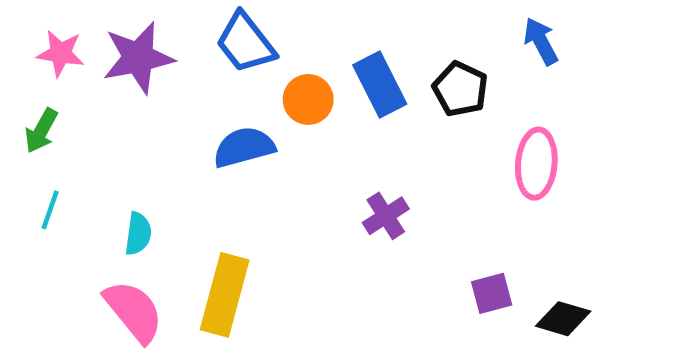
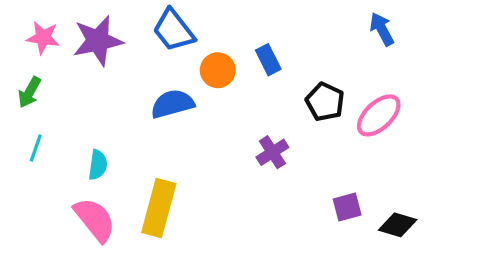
blue rectangle: (380, 85) -> (268, 60), size x0.7
black pentagon: (460, 89) -> (325, 102), moved
pink ellipse: (536, 164) -> (379, 115), turned 42

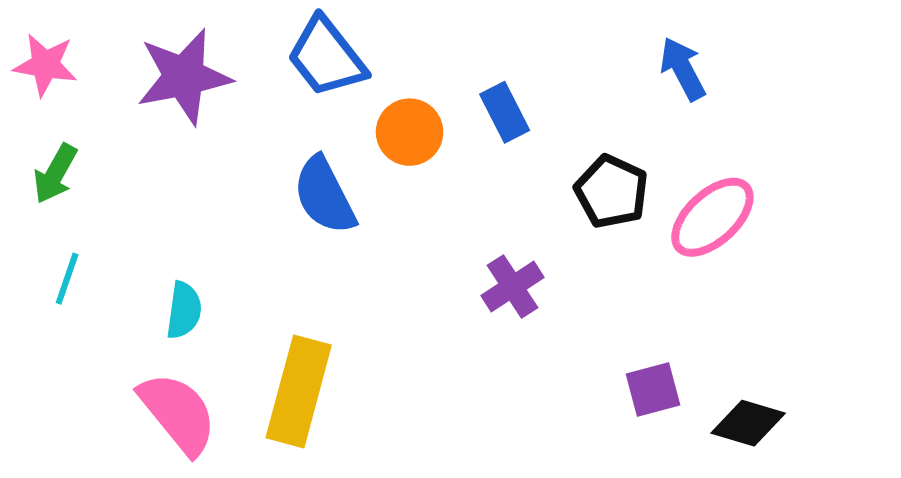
blue arrow: (382, 29) -> (683, 69), moved
pink star: (43, 38) -> (45, 65), moved
blue semicircle: (173, 104) -> (324, 195), turned -102

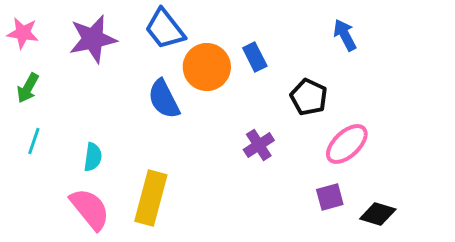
orange circle: (410, 132) -> (207, 67), size x1.4
pink ellipse: (712, 217) -> (347, 144), moved

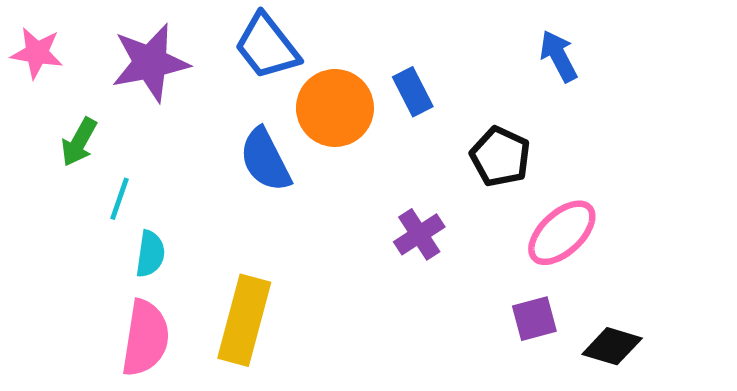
green arrow: (28, 88) -> (79, 142), moved
cyan line: (34, 141) -> (119, 199), moved
pink semicircle: (90, 209) -> (145, 338), turned 48

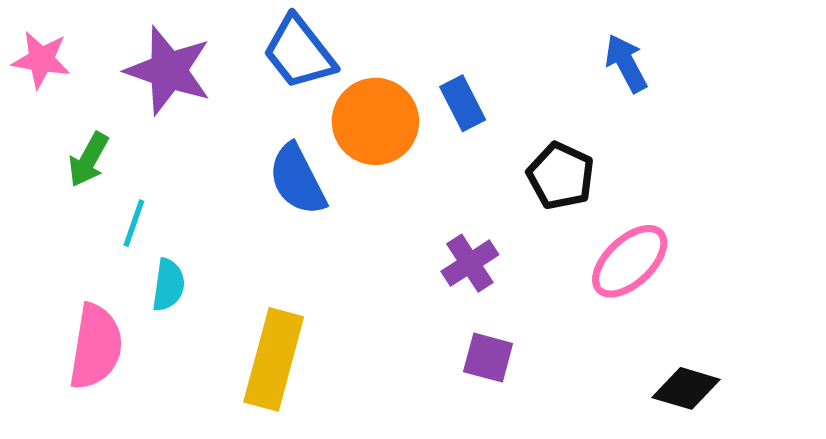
purple star: (150, 63) -> (168, 71), turned 30
purple square: (534, 319) -> (488, 358), moved, turned 30
pink semicircle: (145, 338) -> (96, 347), moved

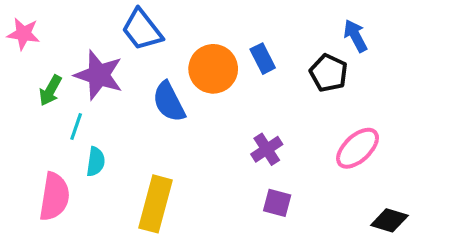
blue trapezoid: (299, 52) -> (142, 30), moved
purple star: (168, 71) -> (99, 75), moved
black pentagon: (561, 176) -> (329, 73), moved

